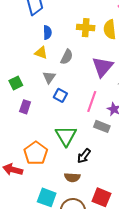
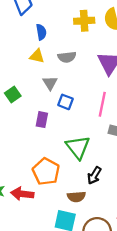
gray semicircle: (67, 57) -> (67, 57), turned 63
purple rectangle: (25, 107) -> (42, 120), moved
black arrow: (84, 156) -> (94, 175), moved
brown semicircle: (72, 177) -> (76, 197), moved

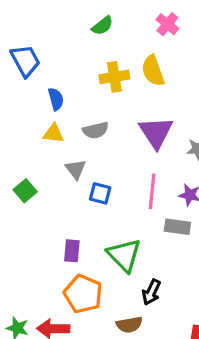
purple rectangle: (42, 120) -> (72, 251), moved

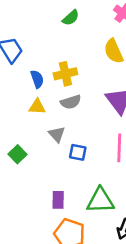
yellow cross: (114, 77) -> (65, 74), moved
green triangle: (124, 255) -> (100, 201), turned -44

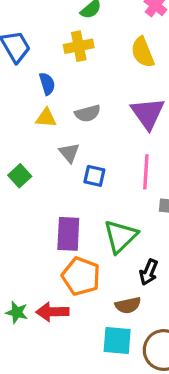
yellow cross: (65, 74) -> (79, 46), moved
purple rectangle: (58, 200) -> (68, 234), size x1.5
green triangle: (100, 201) -> (120, 236), turned -44

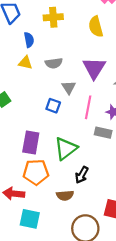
gray triangle: (69, 153) -> (69, 87), moved
orange pentagon: (81, 276) -> (36, 172), turned -30
cyan square: (117, 340) -> (30, 219), moved

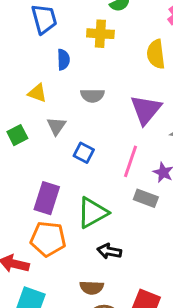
yellow triangle: (25, 63) -> (37, 93), moved
gray triangle: (69, 87) -> (56, 126), moved
black arrow: (82, 175) -> (109, 251), turned 63
brown semicircle: (65, 195) -> (92, 288), moved

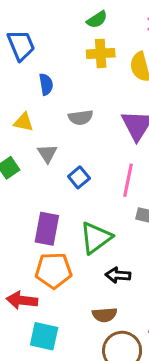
yellow cross: (100, 34) -> (101, 53), moved
blue square: (84, 153) -> (79, 177), turned 30

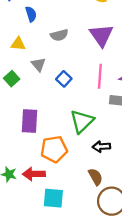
purple rectangle: (47, 229) -> (30, 121), moved
brown semicircle: (105, 315) -> (95, 177), turned -108

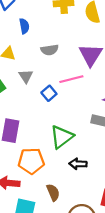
pink line: (100, 76) -> (71, 79), moved, turned 65
brown semicircle: (95, 177) -> (53, 192), moved

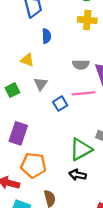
gray semicircle: (50, 50) -> (81, 65), moved
green triangle: (62, 137) -> (81, 149), moved

